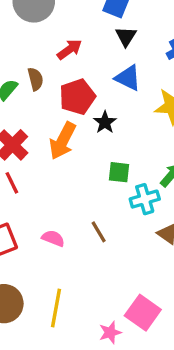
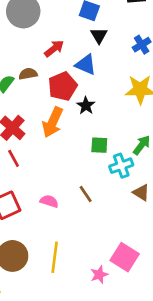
blue triangle: (128, 78) -> (86, 65), moved
brown semicircle: (35, 79) -> (28, 74), turned -84

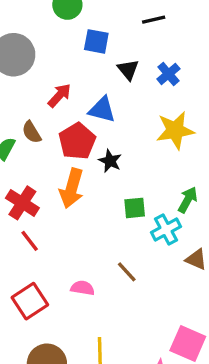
black triangle: (99, 35) -> (128, 70), moved
brown semicircle: (28, 74) -> (32, 132), turned -102

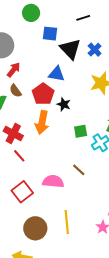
black triangle: (128, 70) -> (70, 49), size x1.6
red arrow: (59, 95) -> (14, 70), moved
pink semicircle: (83, 288) -> (53, 181), size x1.5

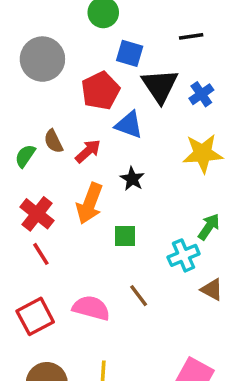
red arrow: (14, 70) -> (88, 151), moved
red pentagon: (43, 94) -> (100, 91), moved
green square: (81, 131) -> (125, 236), moved

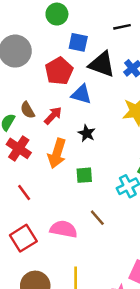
black triangle: (160, 86) -> (102, 64), turned -32
red cross: (37, 214) -> (19, 148), moved

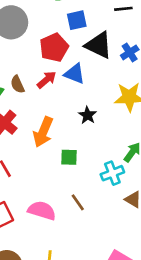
blue square: (78, 42) -> (77, 20), turned -30
red arrow: (53, 115) -> (47, 80), moved
black star: (87, 133) -> (87, 115), moved

